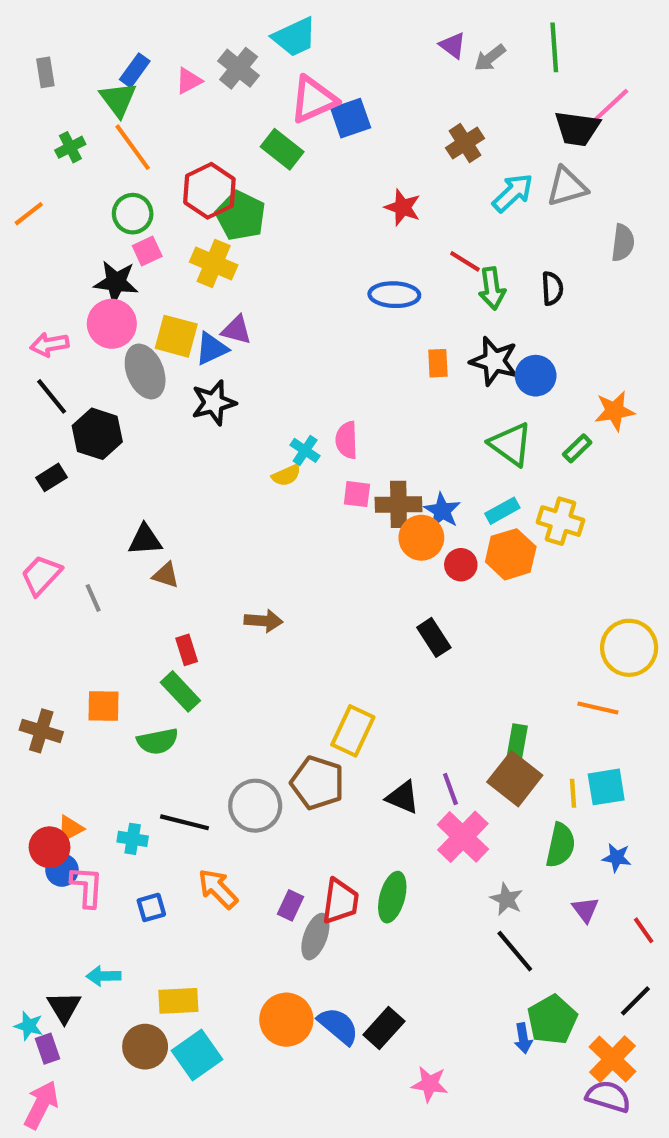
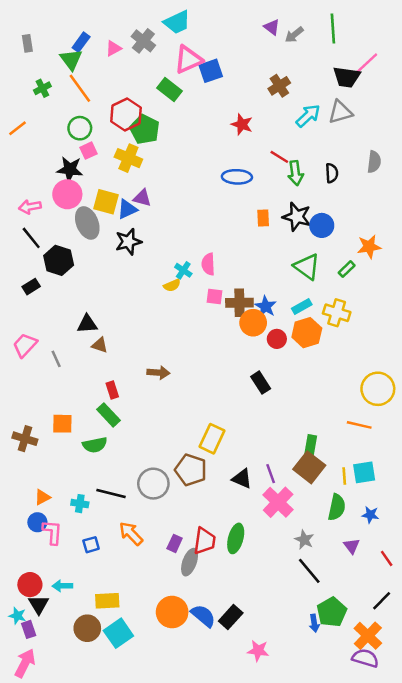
gray semicircle: (623, 243) -> (374, 162), moved
red circle: (50, 847) -> (30, 585), moved

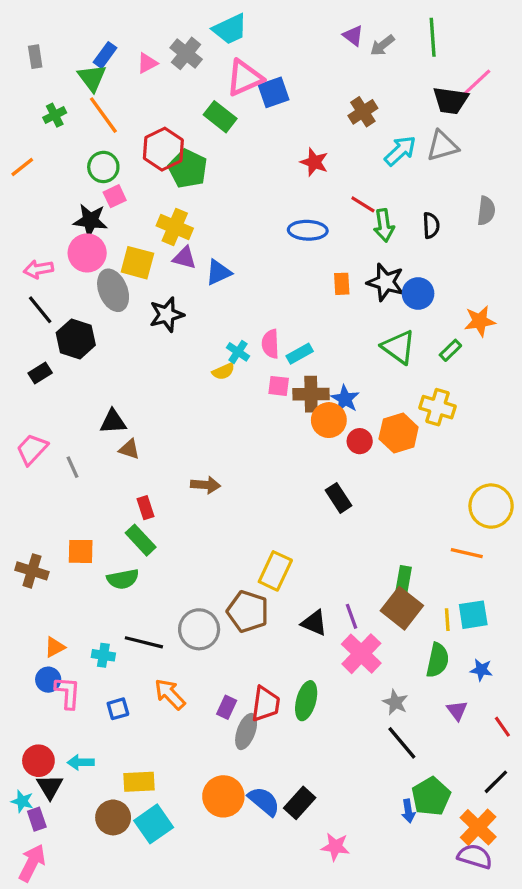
yellow cross: (128, 158) -> (175, 227), moved
blue triangle: (127, 209) -> (219, 272), moved
cyan rectangle: (302, 306) -> (300, 354), moved

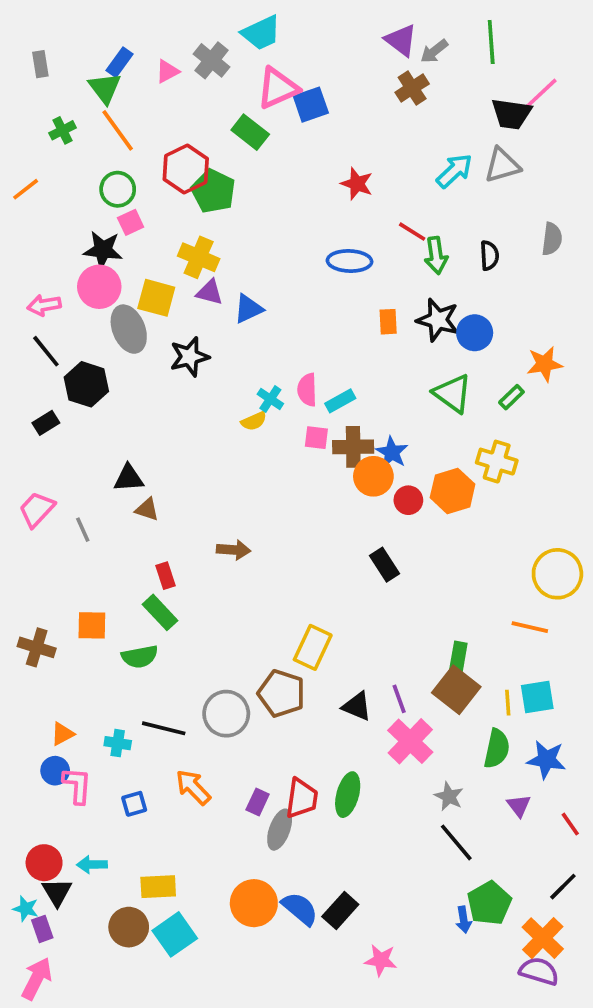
purple triangle: (353, 36) -> (401, 40), size x1.4
brown cross: (363, 112) -> (412, 88), moved
blue star: (481, 670) -> (546, 760), size x1.5

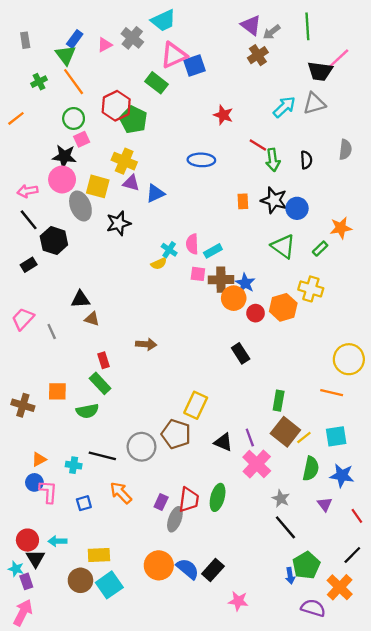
blue ellipse: (350, 261) -> (201, 160), moved
green rectangle: (458, 658) -> (279, 401), moved
yellow line: (508, 703) -> (304, 438), moved, turned 56
purple semicircle: (539, 971) -> (313, 608), moved

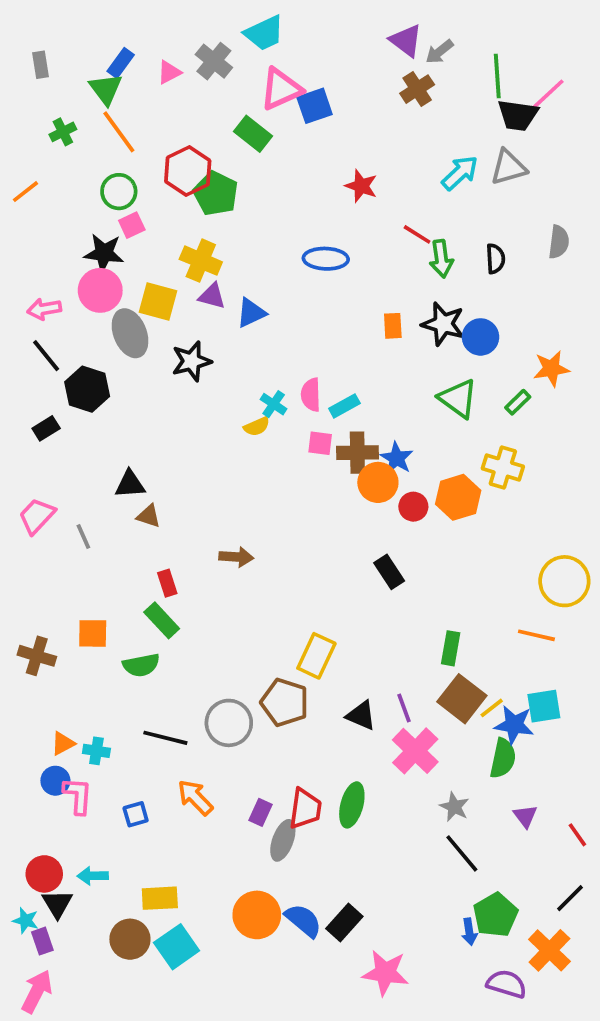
green line: (307, 26) -> (497, 76), moved
cyan cross: (74, 465) -> (96, 751), moved
blue star: (342, 476) -> (514, 725), moved
pink star: (238, 601) -> (385, 973), size x1.4

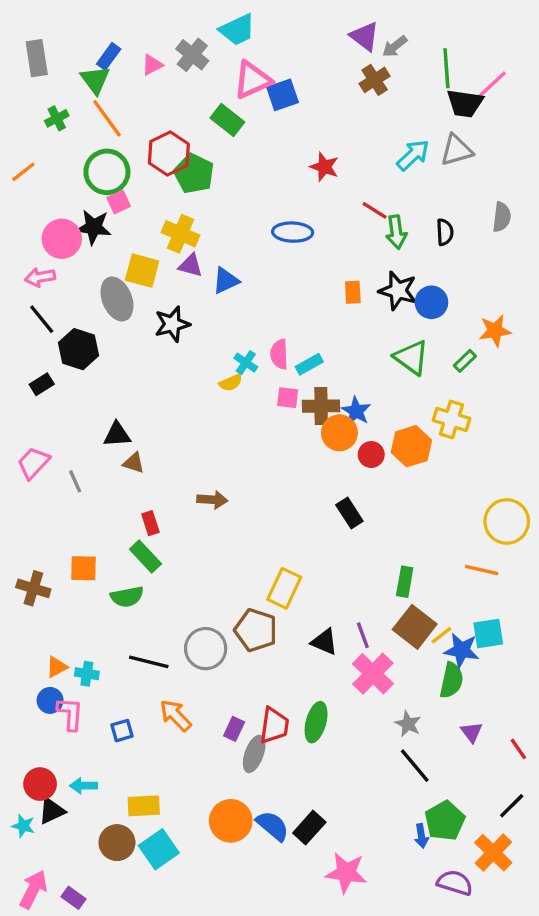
gray rectangle: (40, 65) -> (37, 58), size x1.5
green circle: (119, 192) -> (107, 172), size x1.4
pink circle: (100, 290) -> (62, 239), moved
black triangle: (57, 904) -> (52, 811), turned 36
purple rectangle: (42, 941) -> (73, 898), moved, turned -35

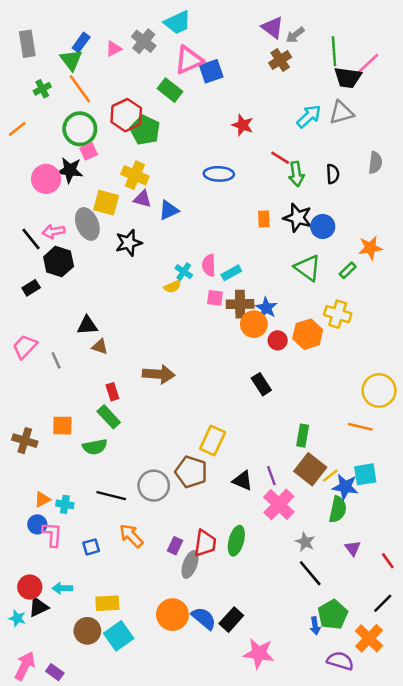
pink arrow: (40, 277) -> (54, 232), moved
brown arrow: (212, 500) -> (159, 374), size x1.4

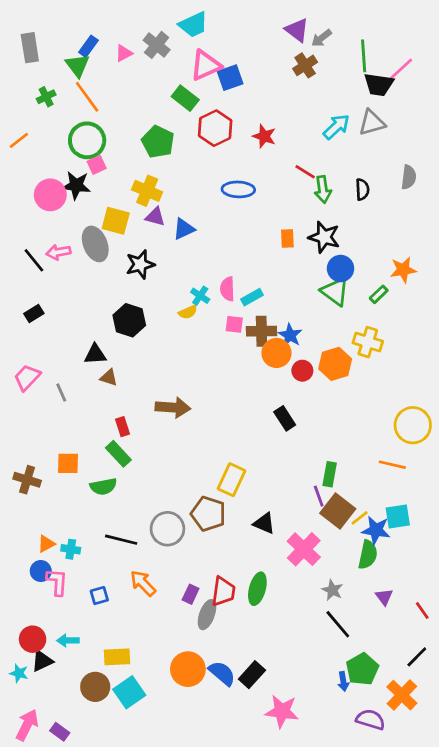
red hexagon: (126, 115) -> (215, 128), moved
blue circle: (323, 226) -> (341, 268), moved
black hexagon: (59, 262) -> (129, 320), moved
purple line: (271, 476) -> (319, 496), moved

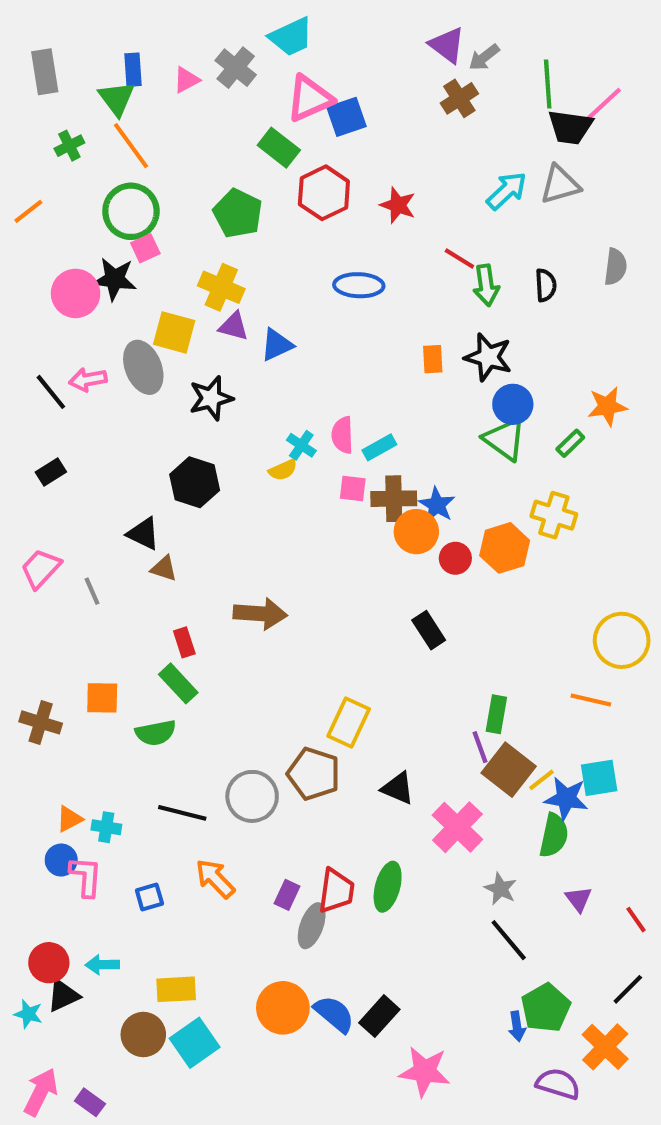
blue rectangle: (88, 46) -> (133, 70), turned -40
black triangle: (95, 354) -> (143, 534), turned 30

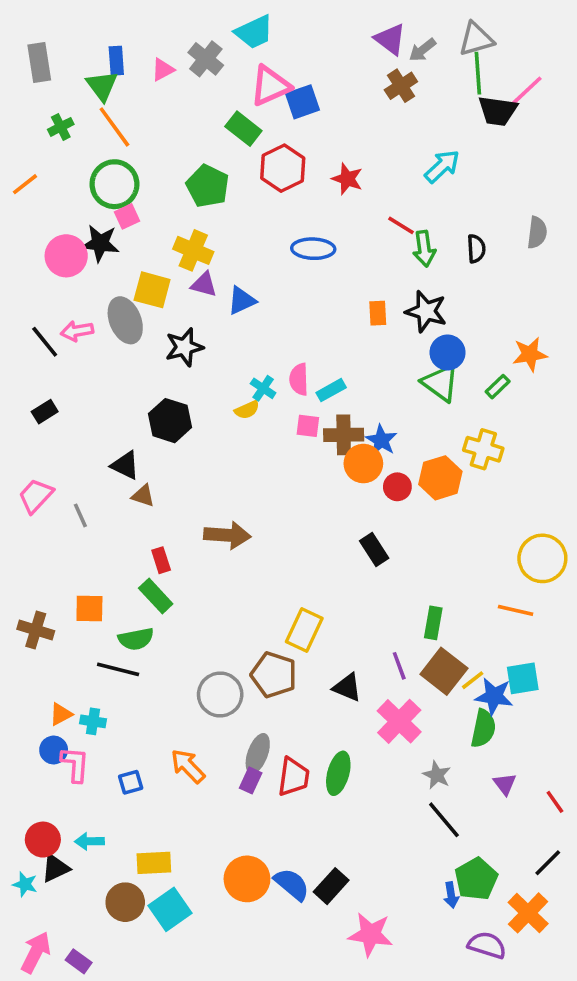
gray triangle: (560, 185) -> (476, 39), moved
purple line: (480, 747) -> (399, 666), moved
black line: (182, 813) -> (118, 669), moved
gray ellipse: (312, 926) -> (258, 754), moved

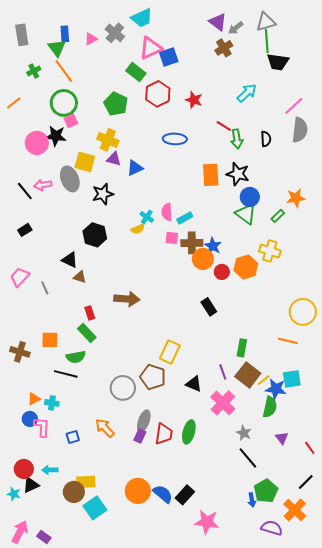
pink line: (526, 91) -> (294, 106), moved
gray semicircle: (537, 233) -> (300, 130), size x1.4
orange rectangle: (378, 313) -> (211, 175), size x1.6
brown circle: (125, 902) -> (74, 492), moved

